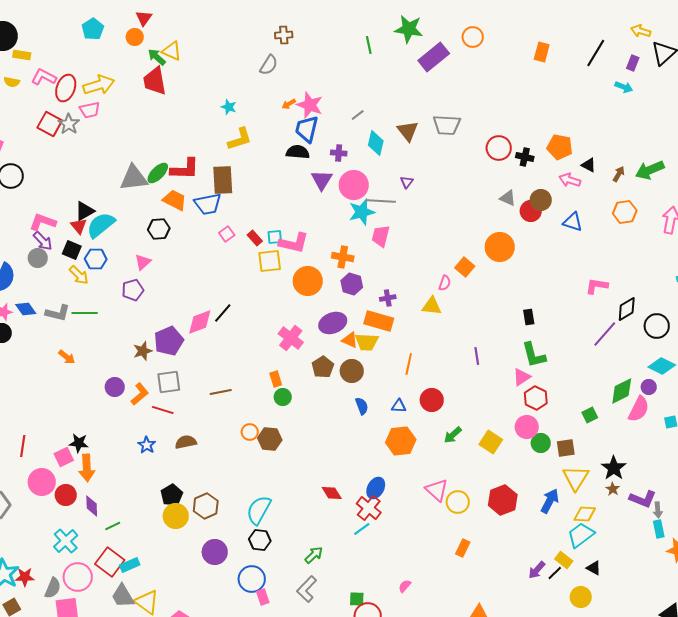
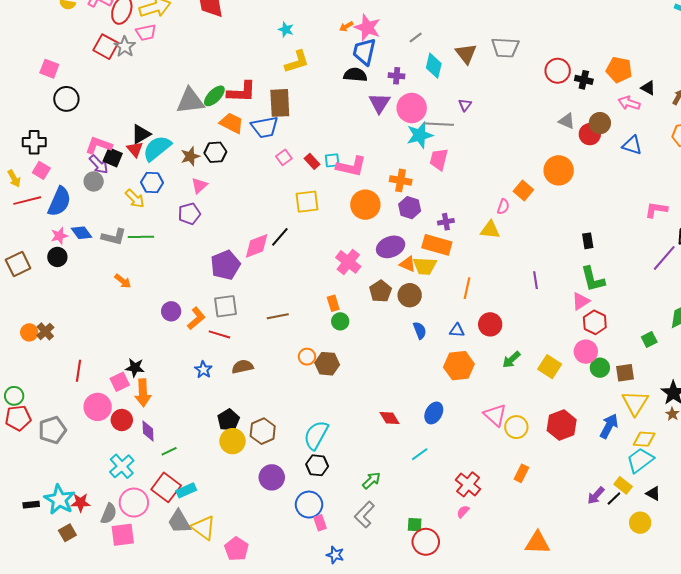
black square: (72, 250) -> (113, 157), moved
yellow square: (270, 261) -> (307, 202), moved
brown star: (143, 351) -> (190, 156), moved
red cross: (369, 508) -> (468, 484), moved

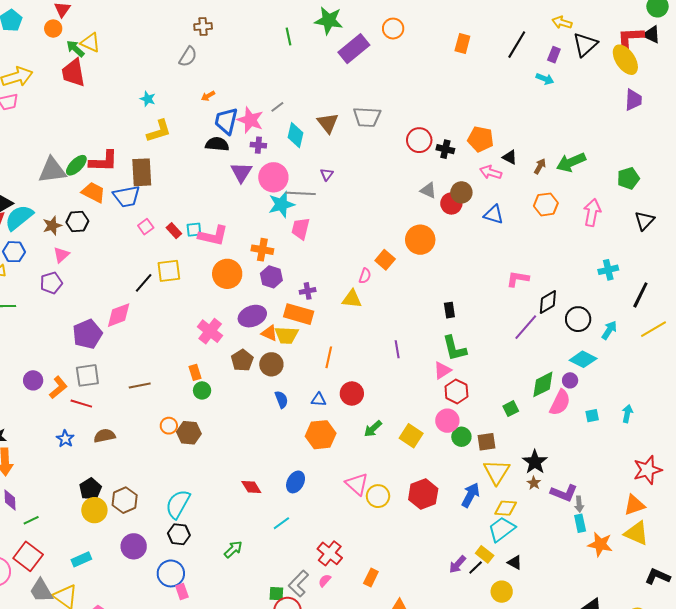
pink star: (367, 27) -> (250, 120), moved
black line: (280, 237) -> (144, 283), moved
orange rectangle: (521, 473) -> (371, 578), moved
cyan rectangle: (186, 490) -> (81, 559), moved
gray L-shape: (364, 515) -> (299, 584), moved

